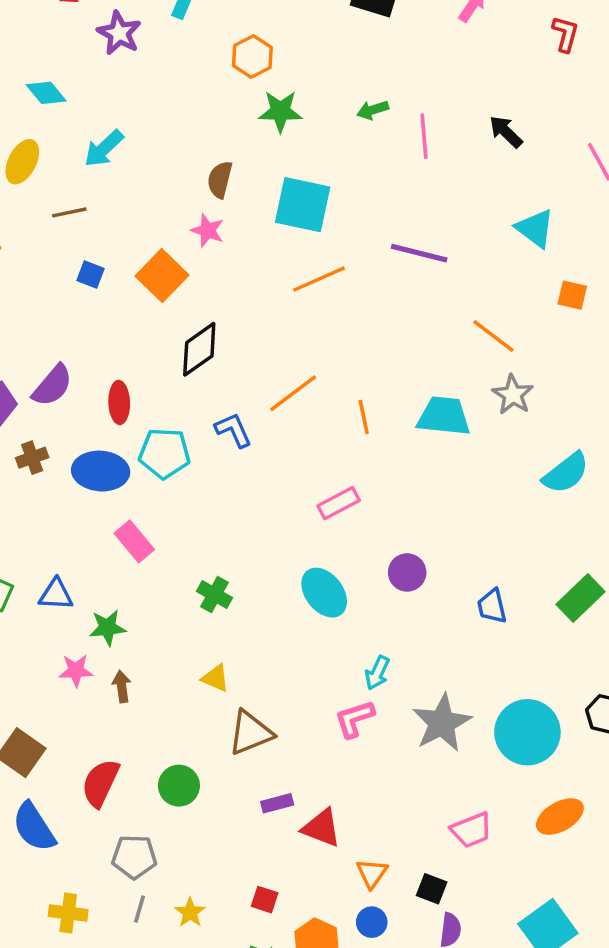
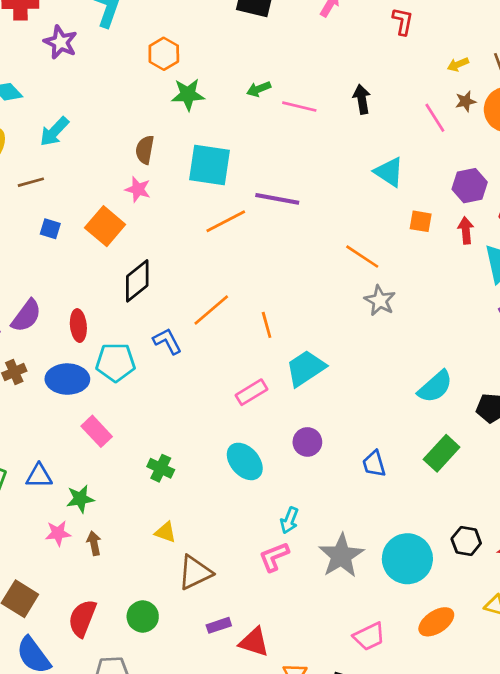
black arrow: (506, 132) -> (362, 99), turned 40
pink line: (424, 136) -> (299, 107), turned -68
purple line: (419, 253) -> (277, 199), moved
cyan trapezoid: (444, 416) -> (306, 368), moved, turned -36
cyan semicircle: (566, 473) -> (435, 387), moved

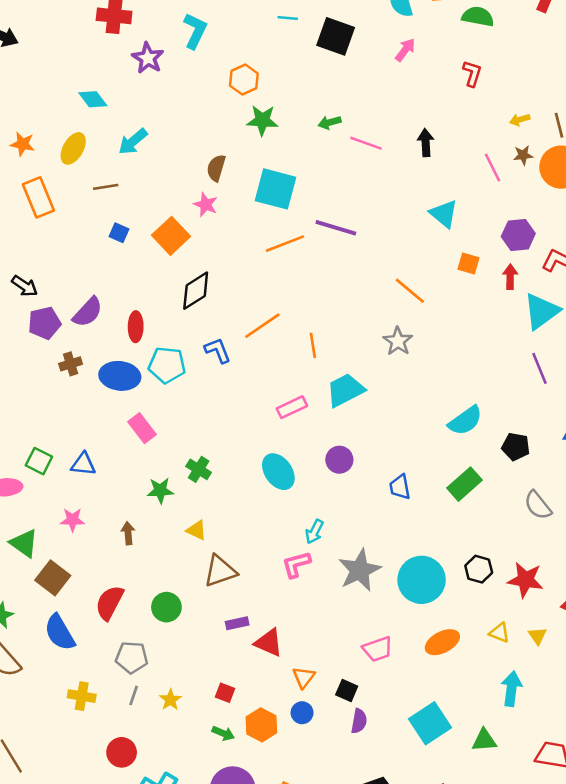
gray star: (380, 301) -> (398, 341), moved
green star: (80, 499) -> (160, 490), moved
pink star: (58, 533) -> (72, 520), moved

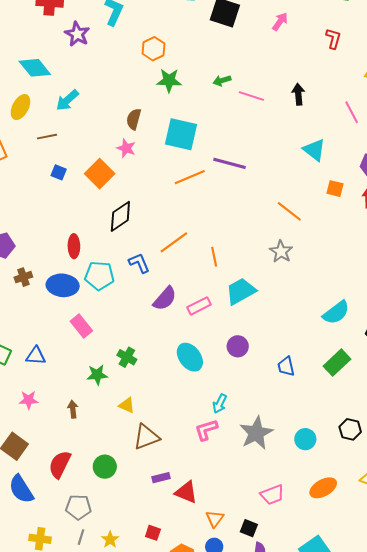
cyan diamond: (93, 99) -> (35, 68), size x1.4
purple semicircle: (88, 312) -> (165, 299), moved
cyan circle: (422, 580) -> (305, 439), size x0.6

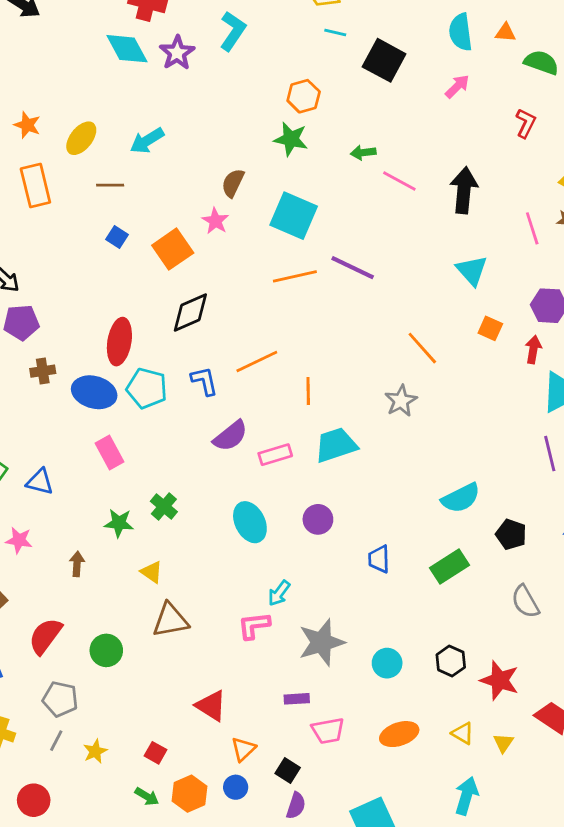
orange hexagon: (153, 49) -> (304, 96), moved
cyan diamond: (35, 68) -> (127, 49), moved
black arrow: (298, 94) -> (464, 190), size x1.5
red ellipse: (74, 246) -> (119, 342), size x1.4
purple rectangle: (161, 478) -> (297, 699), moved

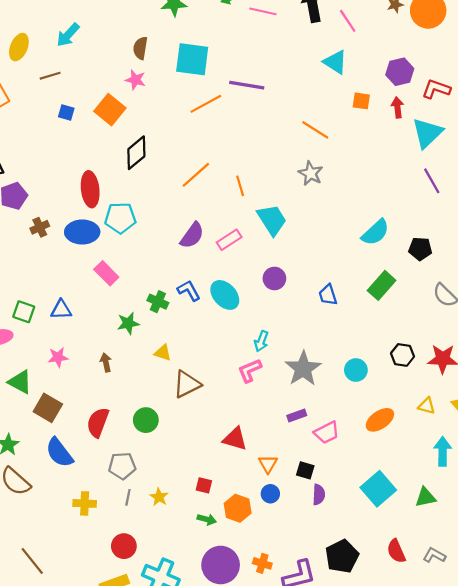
pink line: (532, 228) -> (348, 21), moved
blue L-shape: (204, 381) -> (189, 291), moved
cyan trapezoid: (336, 445) -> (272, 220), turned 92

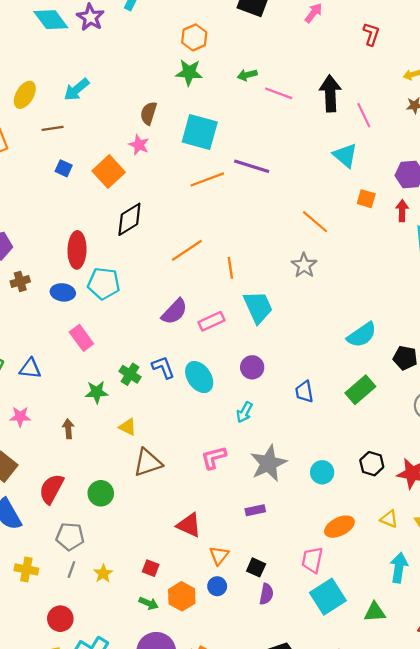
blue ellipse: (82, 232) -> (63, 292), size x0.7
cyan arrow: (261, 341) -> (244, 412), moved
pink trapezoid: (327, 432) -> (312, 560), moved, turned 120

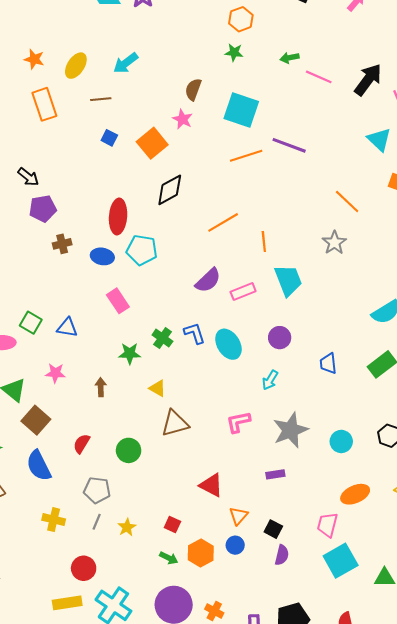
green star: (189, 72) -> (234, 52), size x0.7
black arrow: (330, 93) -> (368, 80), turned 36
red semicircle: (51, 489) -> (82, 444), size x0.7

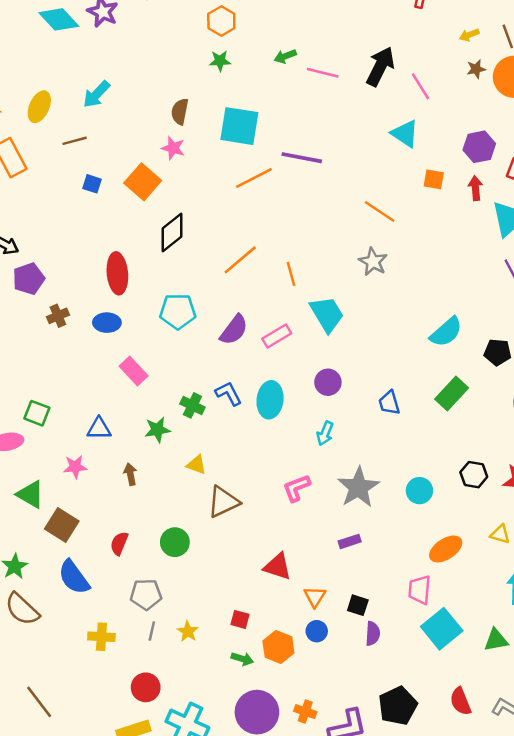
cyan pentagon: (142, 250) -> (178, 311), moved
blue triangle: (67, 328) -> (99, 429), moved
cyan ellipse: (228, 344) -> (270, 400), turned 48

